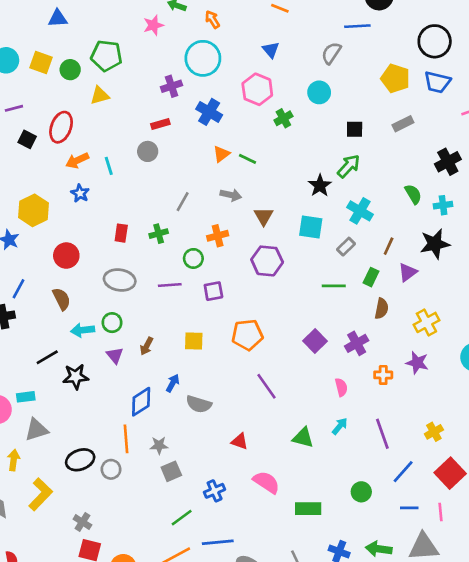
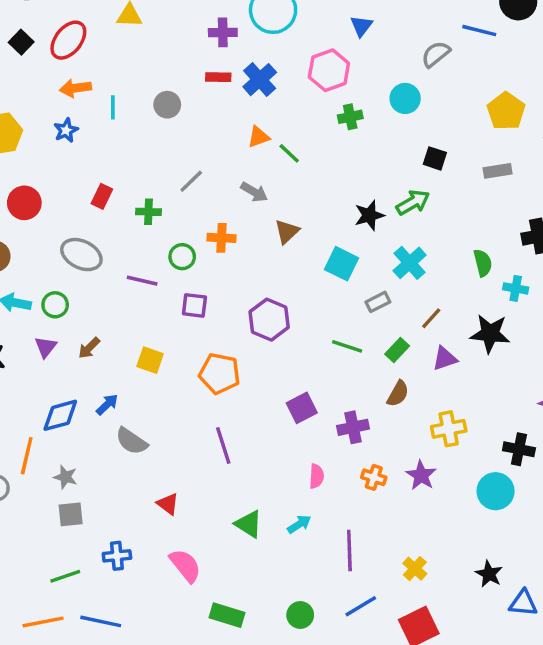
red rectangle: (160, 124) -> (218, 77), moved
purple hexagon: (267, 261) -> (269, 320), moved
yellow cross: (434, 432) -> (415, 569), turned -36

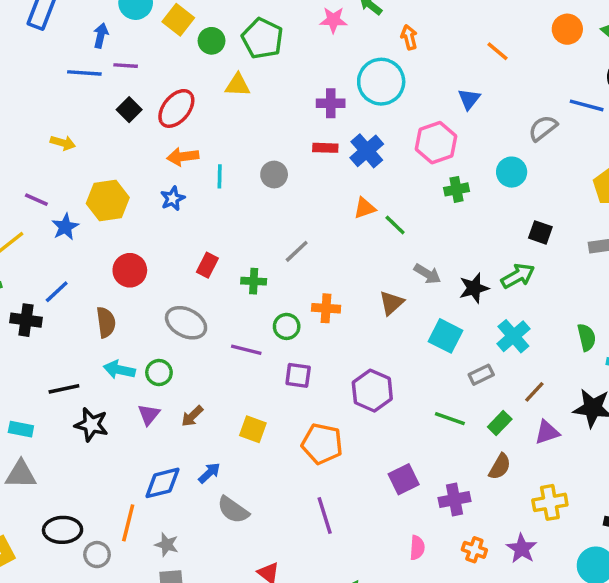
gray arrow: (254, 192) -> (427, 274), moved

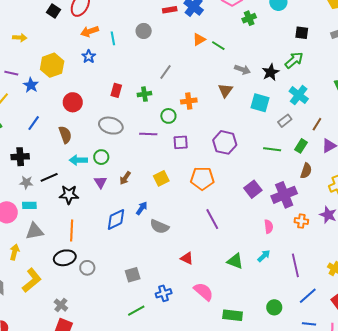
black cross: (26, 320) -> (20, 157), moved
yellow square: (253, 429) -> (161, 178), turned -35
purple cross: (454, 500) -> (284, 195), size x1.4
orange line: (128, 523) -> (72, 230), moved
gray star: (167, 545) -> (26, 182), moved

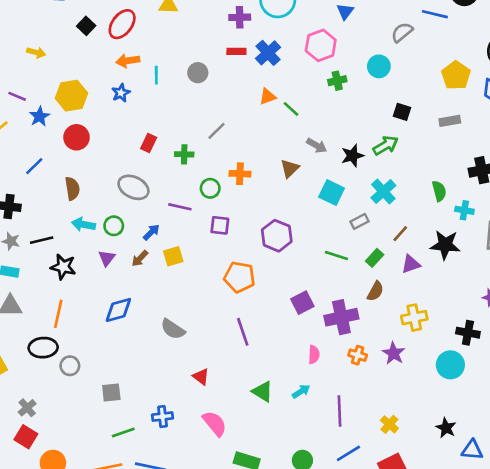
red circle: (73, 102) -> (76, 137), moved
yellow square: (161, 178) -> (173, 256), moved
blue arrow: (142, 208) -> (151, 232), moved
gray square: (133, 275) -> (111, 393), moved

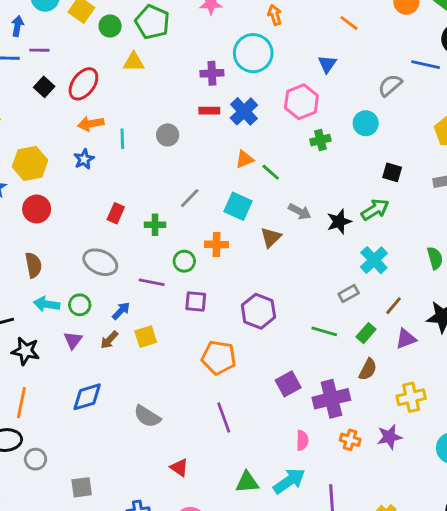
cyan square: (332, 193) -> (238, 206), moved
purple star: (394, 353) -> (389, 437), turned 30
green triangle: (263, 391) -> (247, 482), turned -35
cyan arrow: (301, 391) -> (289, 481), size x1.6

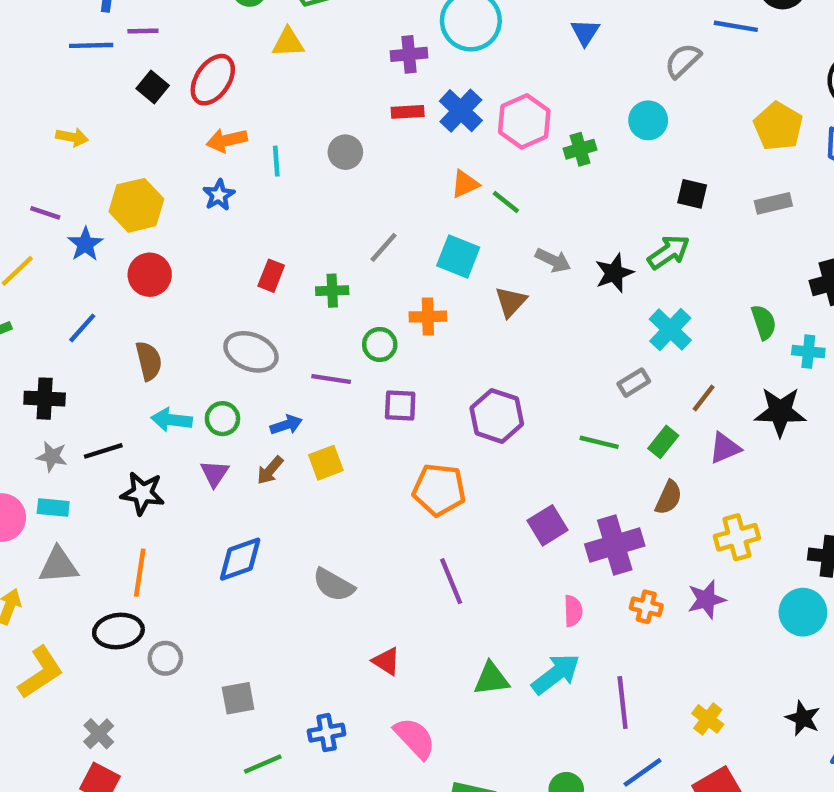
pink hexagon: (301, 102) -> (524, 121), moved
blue arrow: (121, 311) -> (286, 425), turned 30

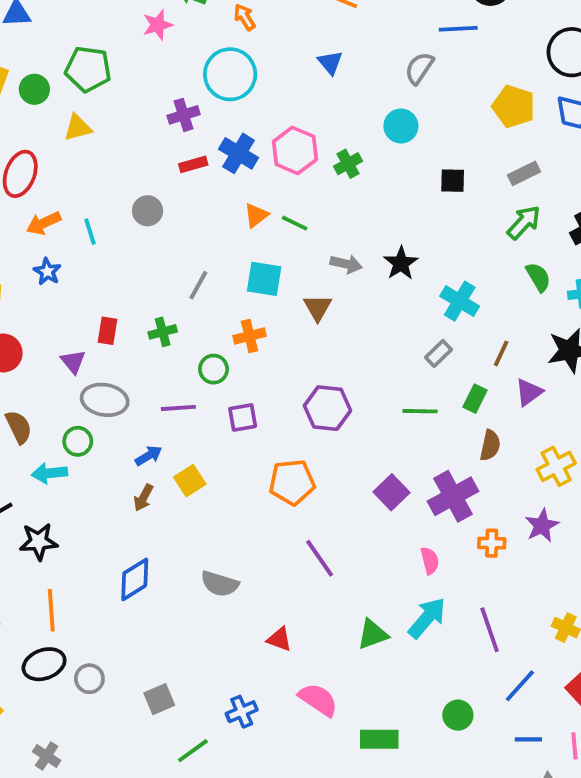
green arrow: (669, 252) -> (524, 222), moved
green circle: (222, 419) -> (78, 441), moved
purple triangle: (215, 473) -> (73, 362), moved

